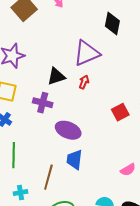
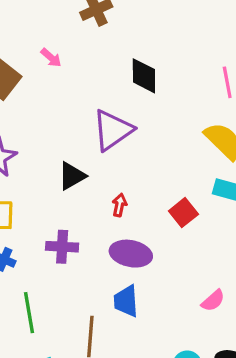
red arrow: (84, 82) -> (119, 205), moved
purple cross: (43, 103) -> (62, 247), moved
purple ellipse: (68, 130) -> (131, 254), moved

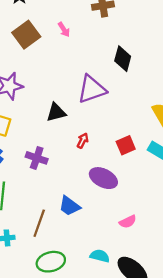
red square: (183, 213) -> (126, 145), moved
purple ellipse: (131, 254) -> (103, 178), moved
blue trapezoid: (126, 301) -> (69, 206), turned -65

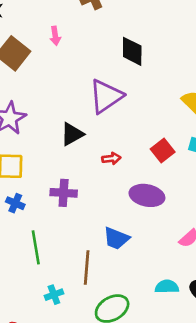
pink arrow: (64, 30) -> (55, 36), turned 40
red arrow: (83, 141) -> (111, 159), turned 72

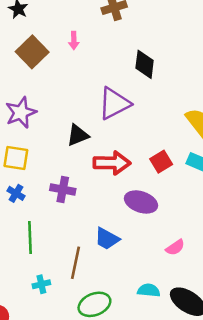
red arrow: (111, 159) -> (112, 163), size x2.0

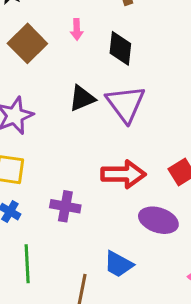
black diamond: (145, 64) -> (120, 48), moved
purple triangle: (114, 104) -> (126, 104), turned -39
black triangle: (78, 135) -> (82, 98), moved

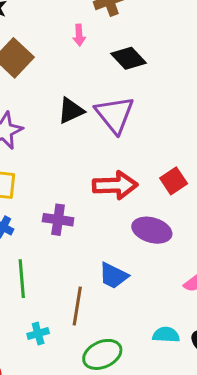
pink arrow: (77, 29) -> (79, 35), moved
black diamond: (120, 48) -> (128, 58), moved, turned -48

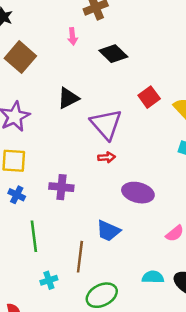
purple triangle: (115, 115) -> (106, 124), moved
red square: (174, 181) -> (149, 97), moved
red arrow: (115, 185) -> (107, 157), size x0.5

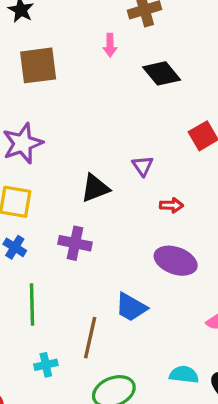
brown square: (20, 57) -> (38, 65), turned 36
black triangle: (68, 98) -> (95, 188), moved
purple triangle: (106, 124) -> (143, 166), size x0.5
red arrow: (107, 157) -> (171, 205), moved

